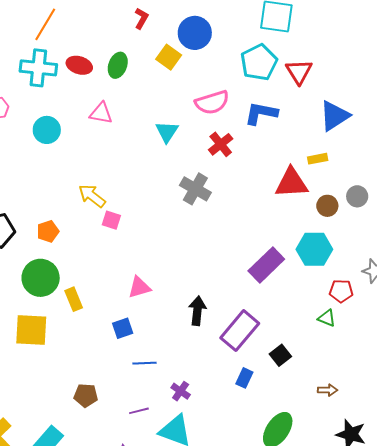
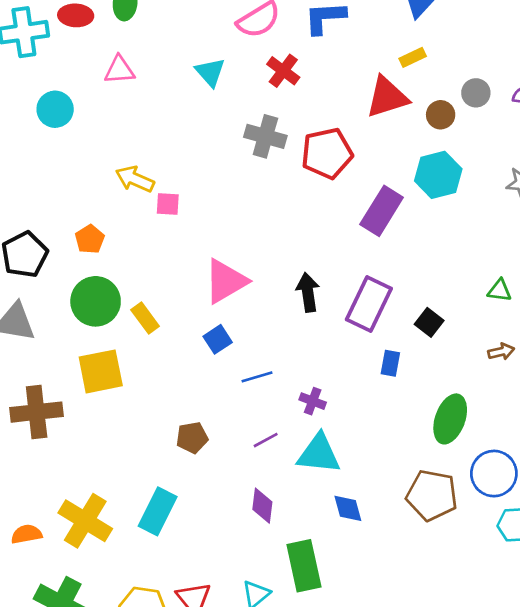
pink triangle: (139, 287) -> (226, 281), size x1.5
red pentagon: (341, 291) -> (327, 153), moved, size x1.6
green triangle: (327, 318) -> (500, 290), moved

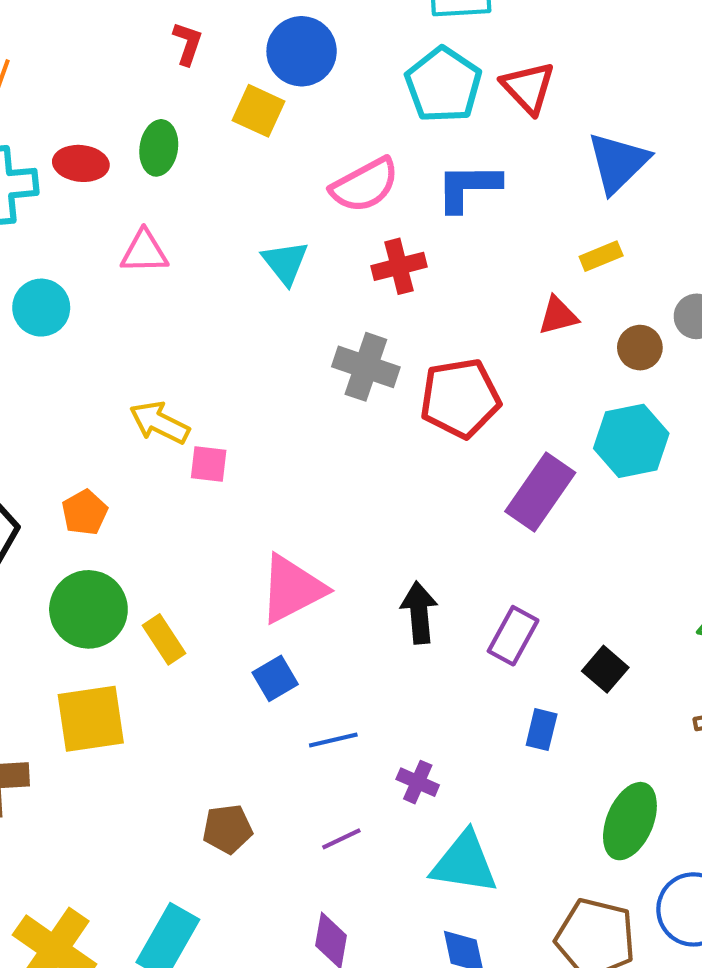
red cross: (283, 71) -> (399, 266), turned 36
red triangle: (387, 97) -> (558, 316), size x0.6
purple rectangle: (369, 304) -> (513, 636), size x0.7
cyan triangle: (319, 454) -> (464, 863), moved

